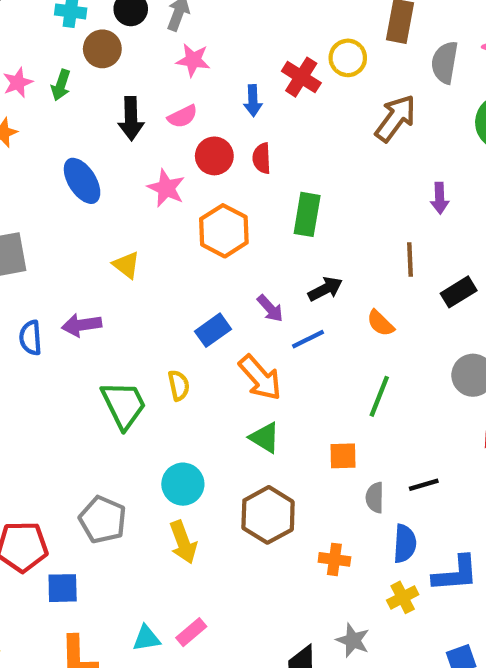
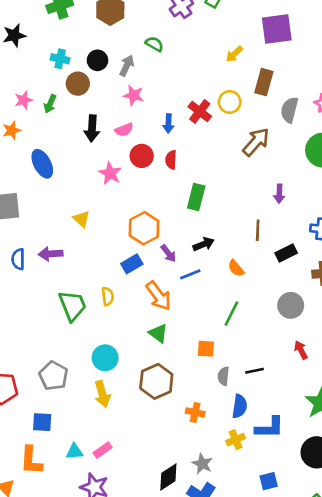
blue ellipse: (82, 181) -> (42, 164), moved
orange hexagon: (224, 231) -> (144, 228), moved
blue square: (63, 588) -> (42, 422), moved

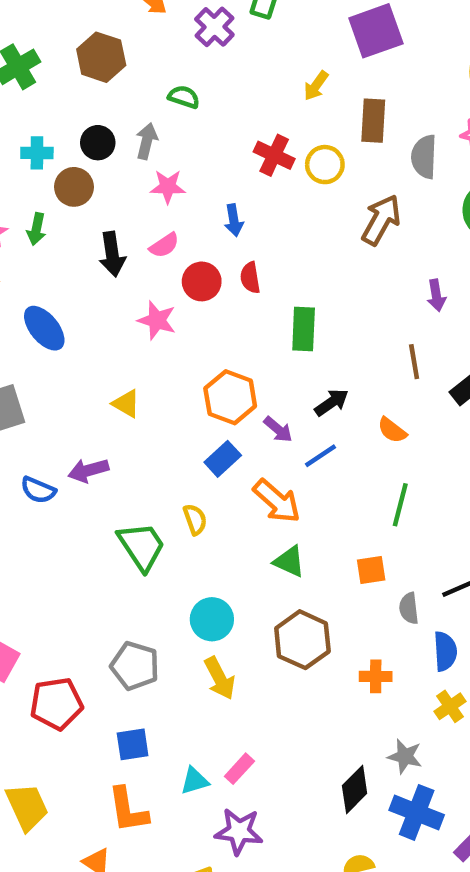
red cross: (200, 111) -> (274, 155), moved
blue semicircle: (18, 259) -> (38, 490), turned -55

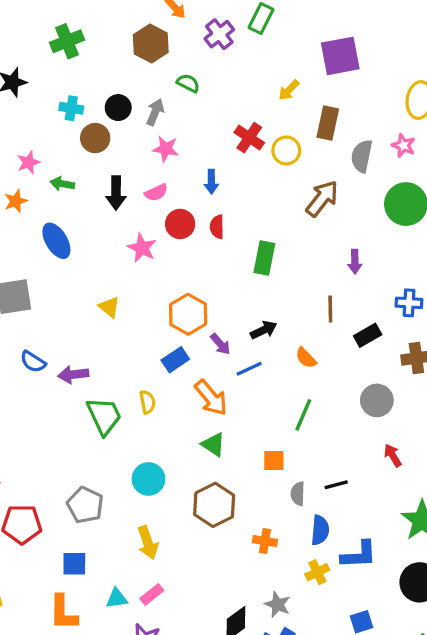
brown hexagon: (101, 57) -> (151, 43), moved
green arrow: (36, 229) -> (62, 184), moved, turned 80
green rectangle: (304, 329) -> (264, 258), moved
purple arrow: (88, 470) -> (73, 375), moved
yellow arrow: (220, 678) -> (148, 543), moved

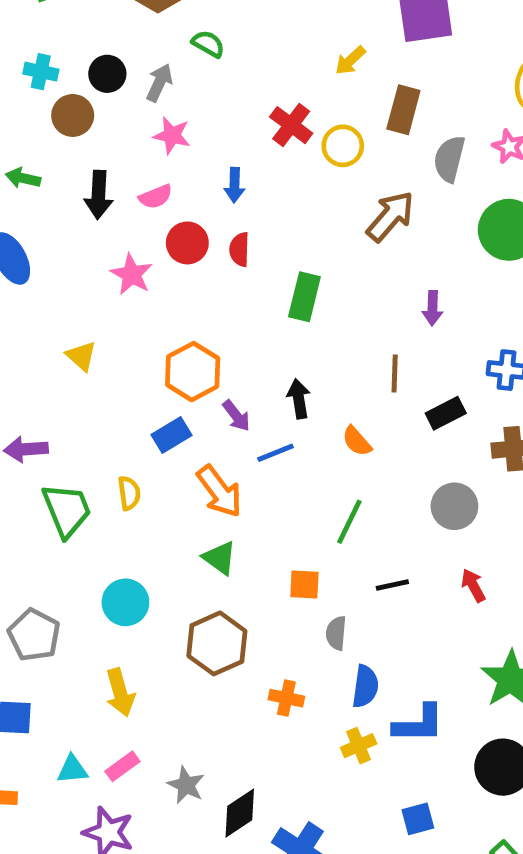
black arrow: (264, 330) -> (299, 399), turned -76
black line: (336, 485) -> (392, 585), moved
gray star: (278, 604) -> (186, 785), moved

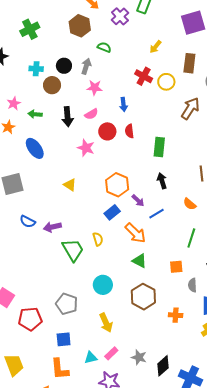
yellow arrow: (350, 60) -> (155, 47), moved
black arrow: (299, 399) -> (162, 181), moved

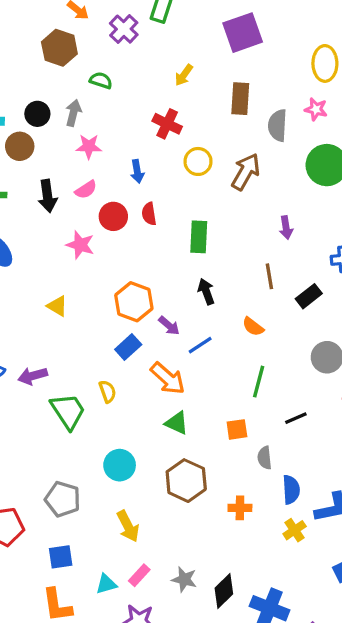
yellow circle: (166, 82) -> (198, 161), moved

